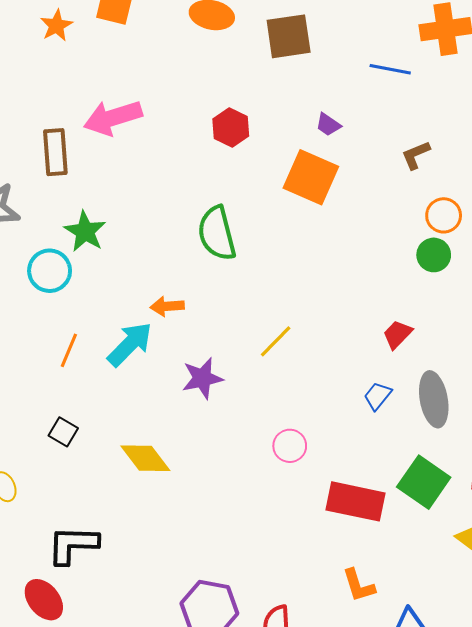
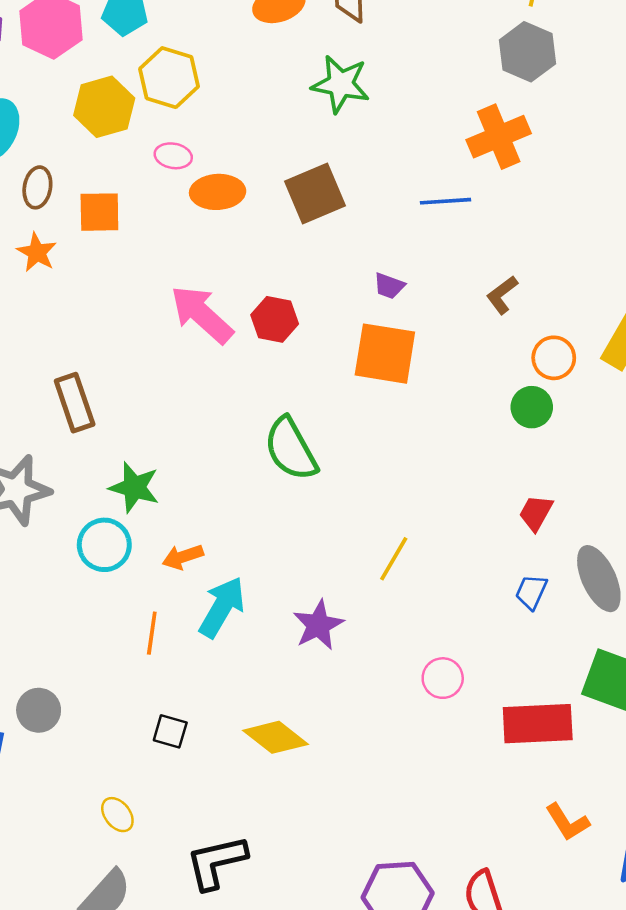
pink arrow: (113, 118) -> (202, 314), moved, turned 74
green circle: (434, 255) -> (532, 407), moved
orange arrow: (167, 306) -> (183, 557), moved

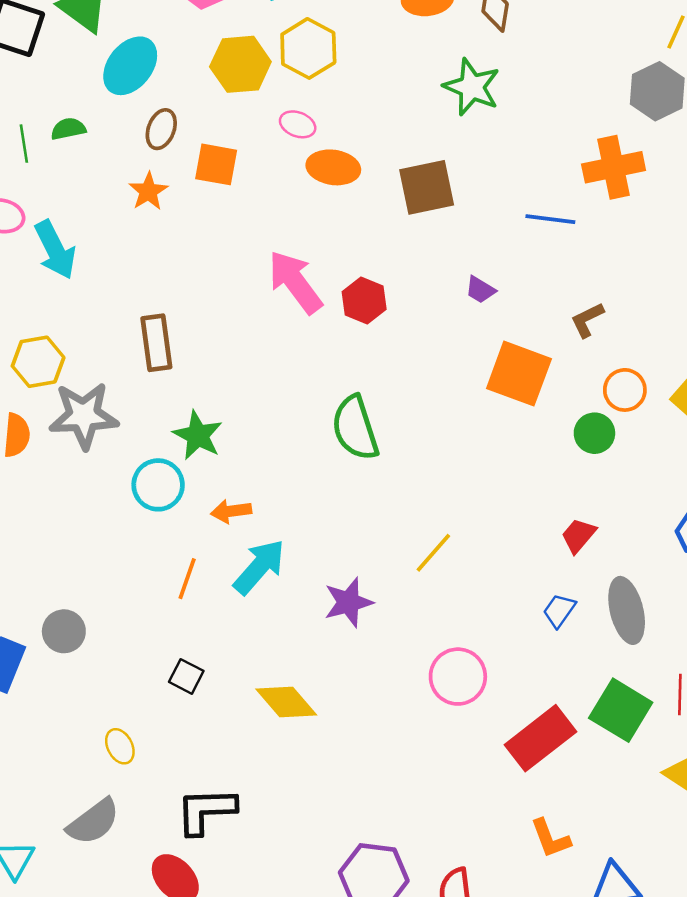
orange square: (385, 354) -> (519, 374), moved
pink circle: (443, 678) -> (458, 677), size x1.4
red rectangle: (538, 724) -> (541, 738), turned -46

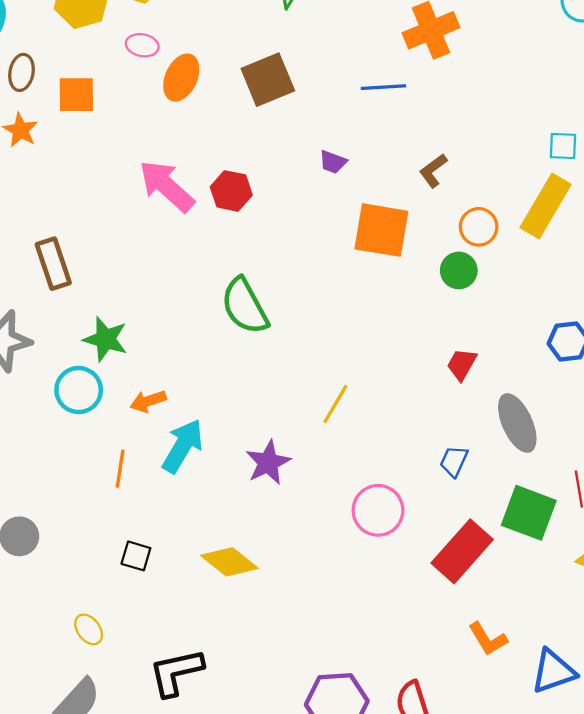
orange ellipse: (333, 167) -> (181, 78), turned -63
blue trapezoid: (559, 610) -> (454, 461), moved

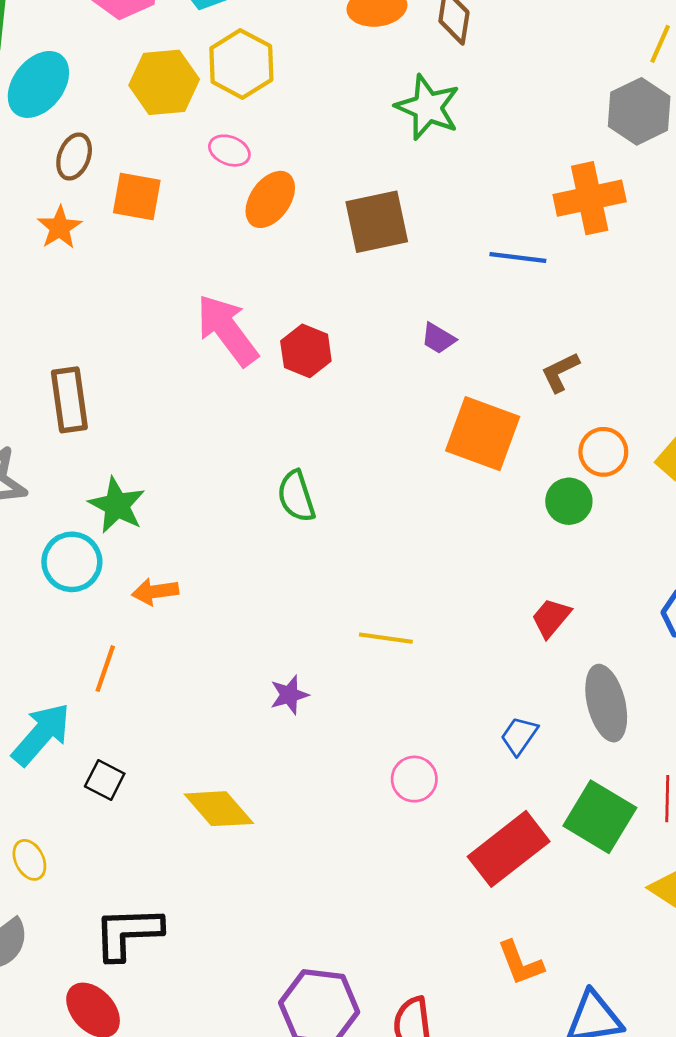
green semicircle: (245, 306) -> (296, 496), size x0.7
yellow line: (335, 404) -> (386, 638), turned 57
cyan arrow: (183, 446) -> (41, 734), moved
purple star: (268, 463) -> (289, 695), size x0.7
pink circle: (378, 510) -> (414, 779), size x0.7

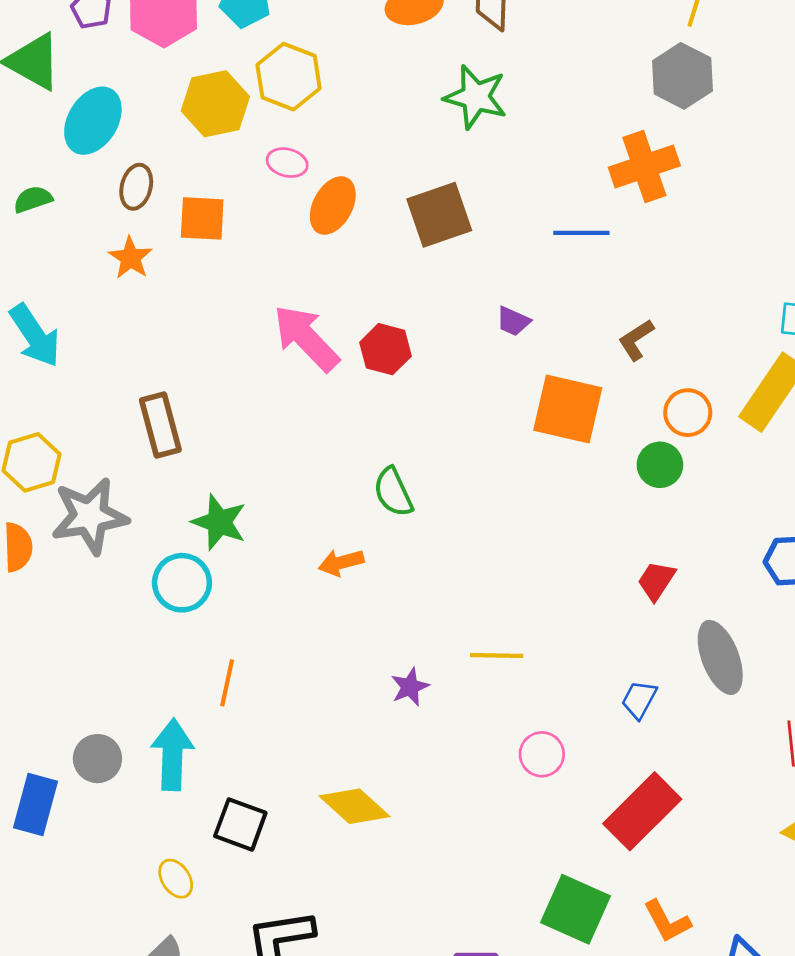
orange arrow: (155, 592) -> (341, 563), moved
yellow line: (386, 638) -> (497, 655), moved
cyan arrow: (41, 734) -> (172, 755), turned -32
black square: (105, 780) -> (240, 824), moved, size x1.4
green square: (600, 817) -> (576, 909), moved

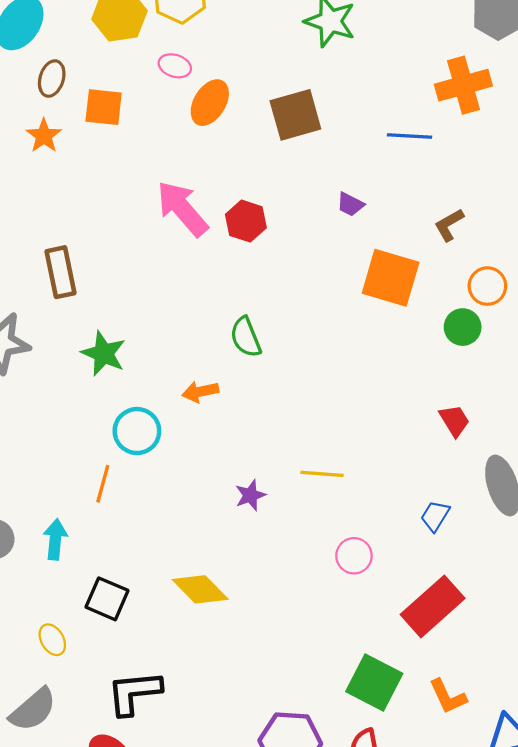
red trapezoid: (656, 581) -> (454, 421), turned 112
cyan circle: (182, 583) -> (137, 431), moved
cyan arrow: (172, 755) -> (55, 539), size x0.7

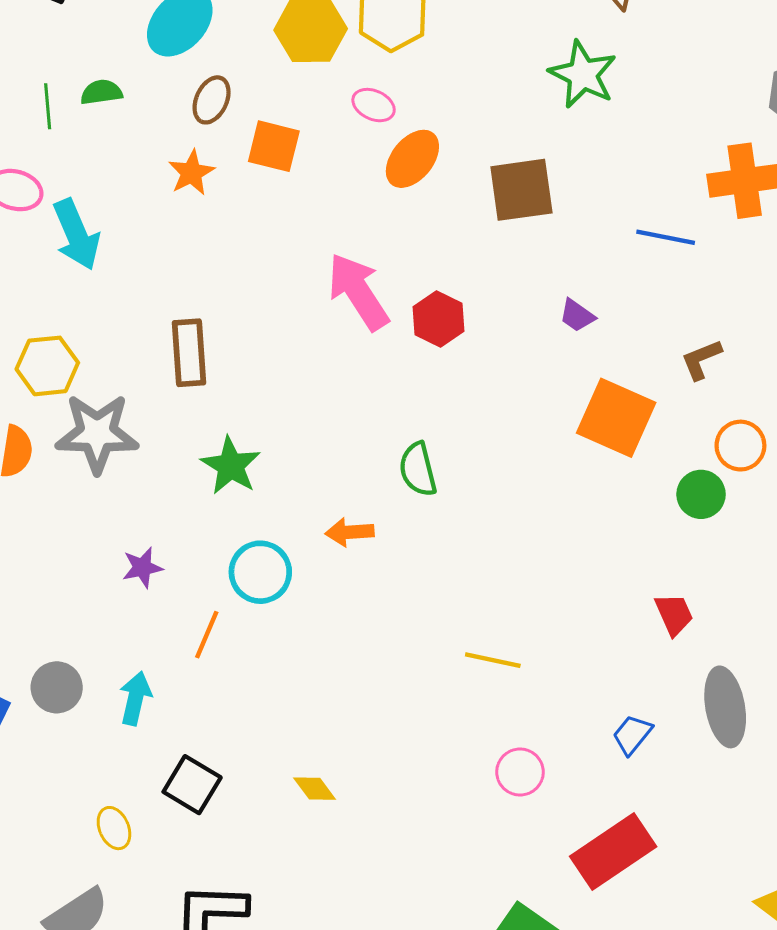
purple star: (250, 495) -> (142, 568), moved
yellow diamond: (200, 589) -> (315, 789), size x0.6

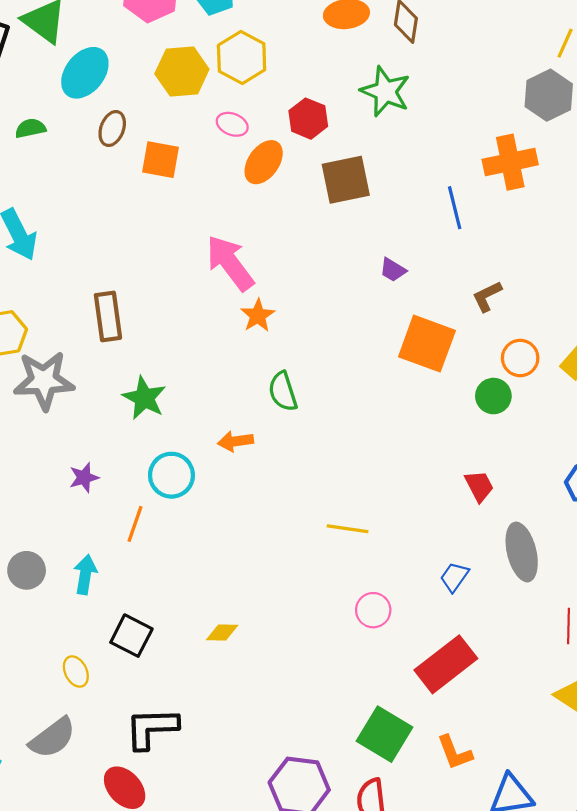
orange star: (191, 173) -> (258, 316), moved
blue line: (666, 237) -> (455, 208), turned 69
red hexagon: (439, 319) -> (308, 119), moved
yellow diamond: (315, 789) -> (222, 633), turned -48

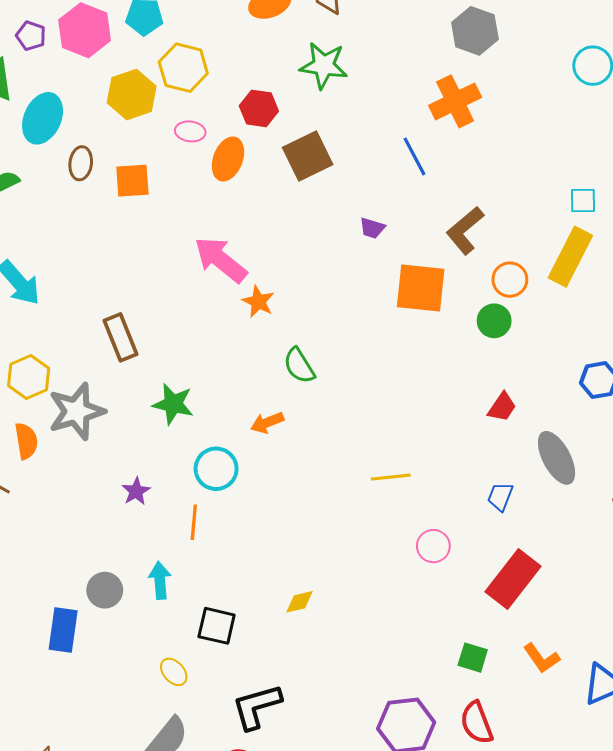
brown L-shape: (487, 296) -> (465, 230), size x1.5
red trapezoid: (479, 486) -> (502, 407), turned 76
green square: (385, 734) -> (473, 658), size x0.6

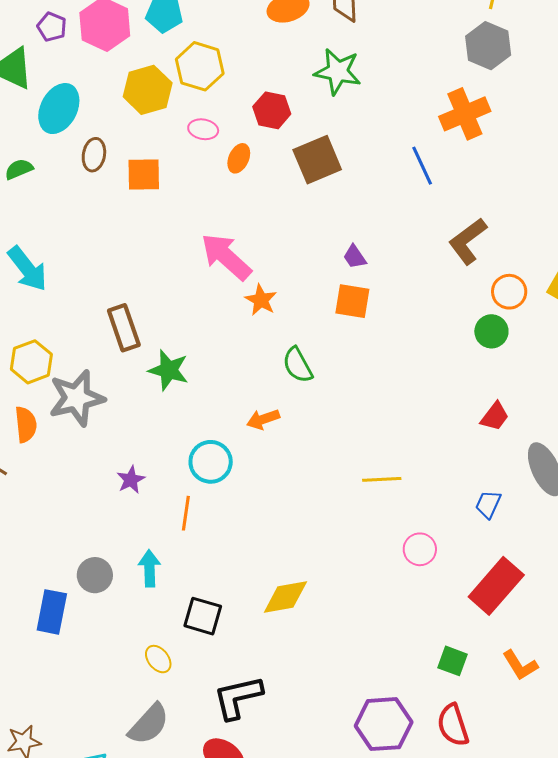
orange ellipse: (228, 159) -> (239, 158), size x0.7
purple trapezoid: (372, 228) -> (355, 257), moved, turned 36
orange square: (421, 288) -> (352, 301), moved, size x0.7
green star: (173, 404) -> (169, 370), moved
yellow diamond: (299, 602) -> (285, 597), size x1.6

